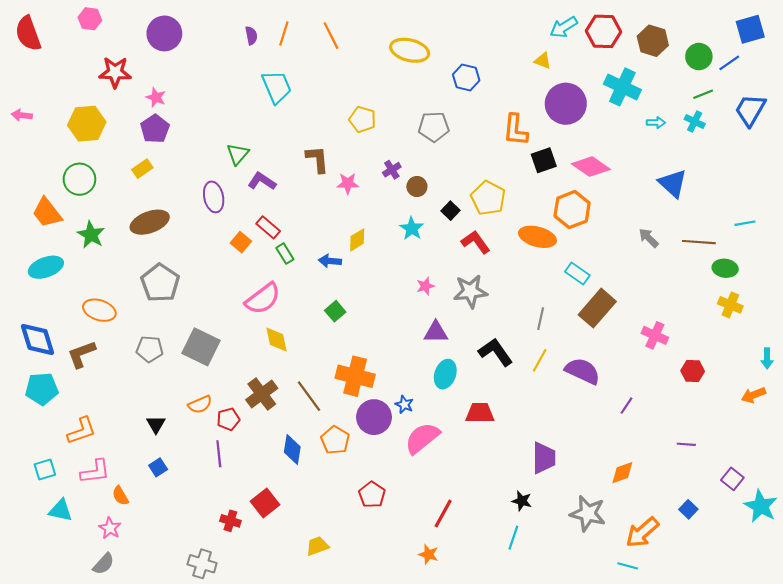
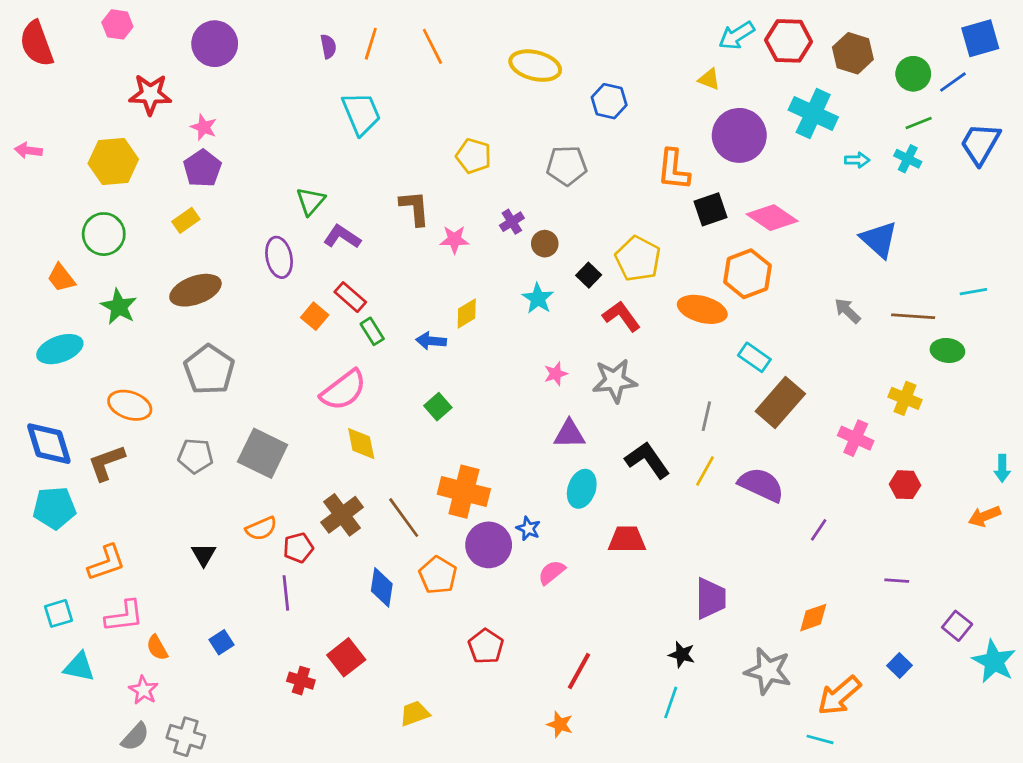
orange trapezoid: (47, 213) -> (61, 278), size x0.7
yellow cross: (730, 305) -> (905, 398), moved
pink semicircle: (422, 438) -> (552, 572), size x0.6
blue square: (158, 467) -> (222, 642), moved
gray cross: (202, 564) -> (186, 737), moved

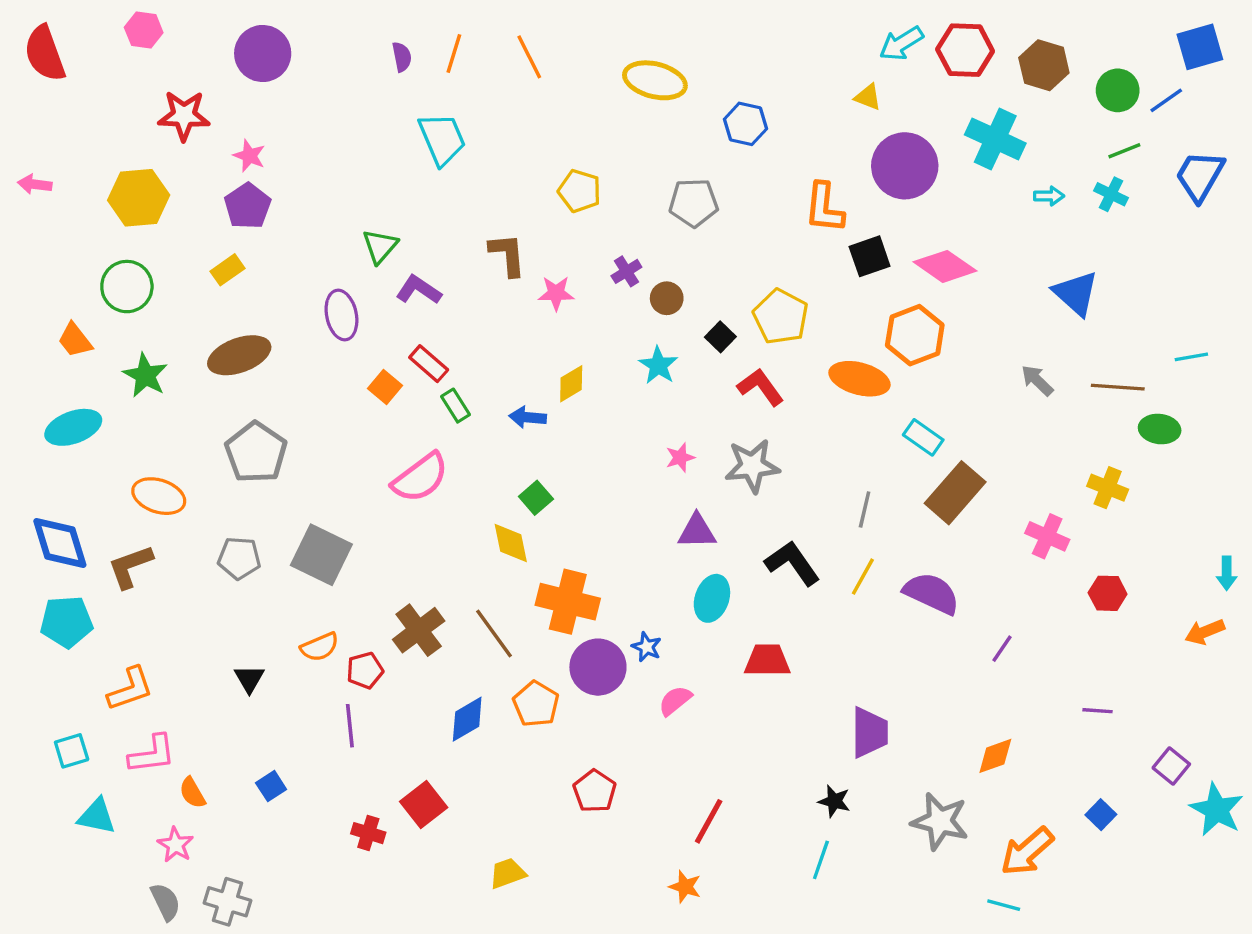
yellow diamond: (361, 444) -> (511, 543), moved
blue diamond: (382, 587) -> (467, 719), turned 51
gray semicircle: (135, 737) -> (165, 902), turned -68

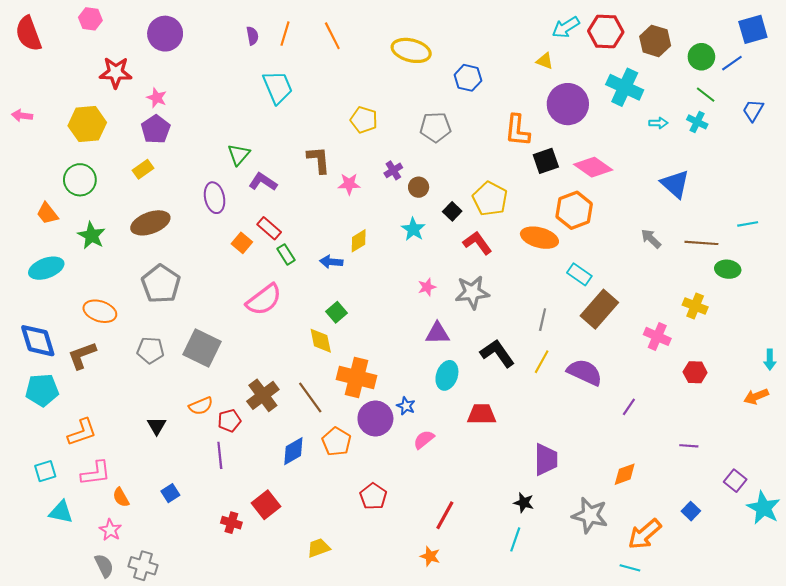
green line: (1124, 151) -> (706, 95), turned 60
blue trapezoid: (1200, 176) -> (753, 110), size x0.7

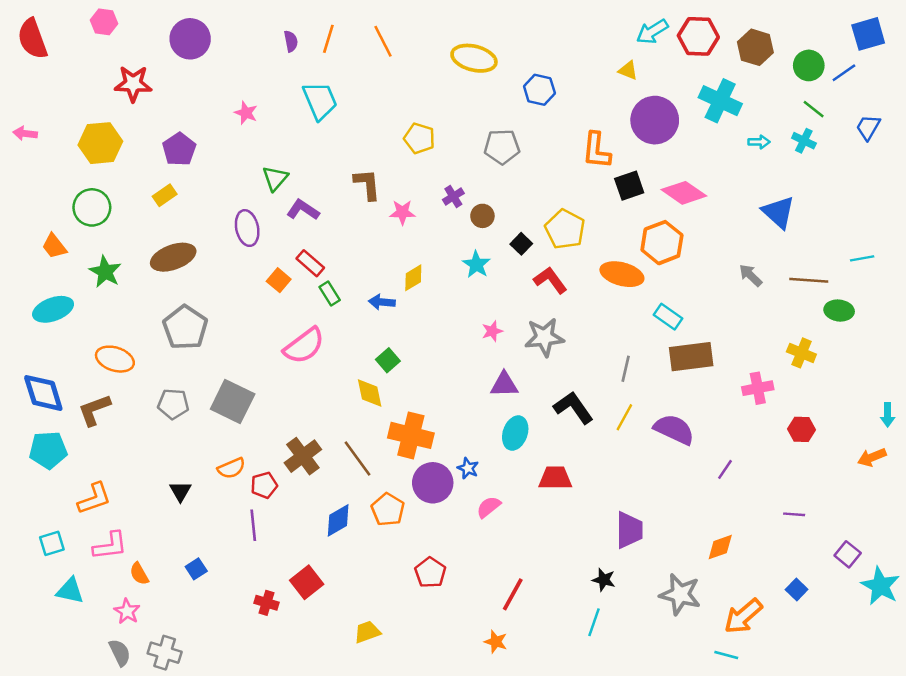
pink star: (157, 98) -> (246, 113), moved
brown rectangle: (599, 309) -> (691, 357), turned 42
pink cross: (657, 336) -> (758, 388), turned -35

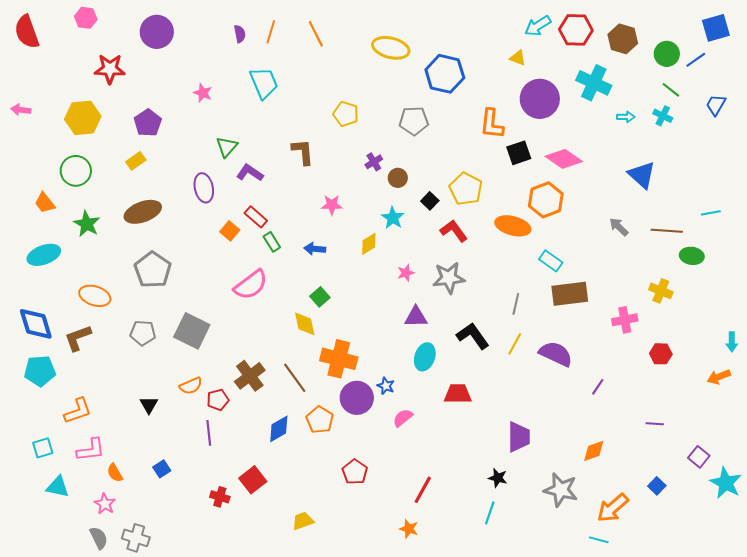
blue hexagon: (539, 90) -> (445, 74), size x1.5
pink star: (402, 212) -> (332, 205), moved
yellow diamond: (413, 278) -> (369, 244), moved

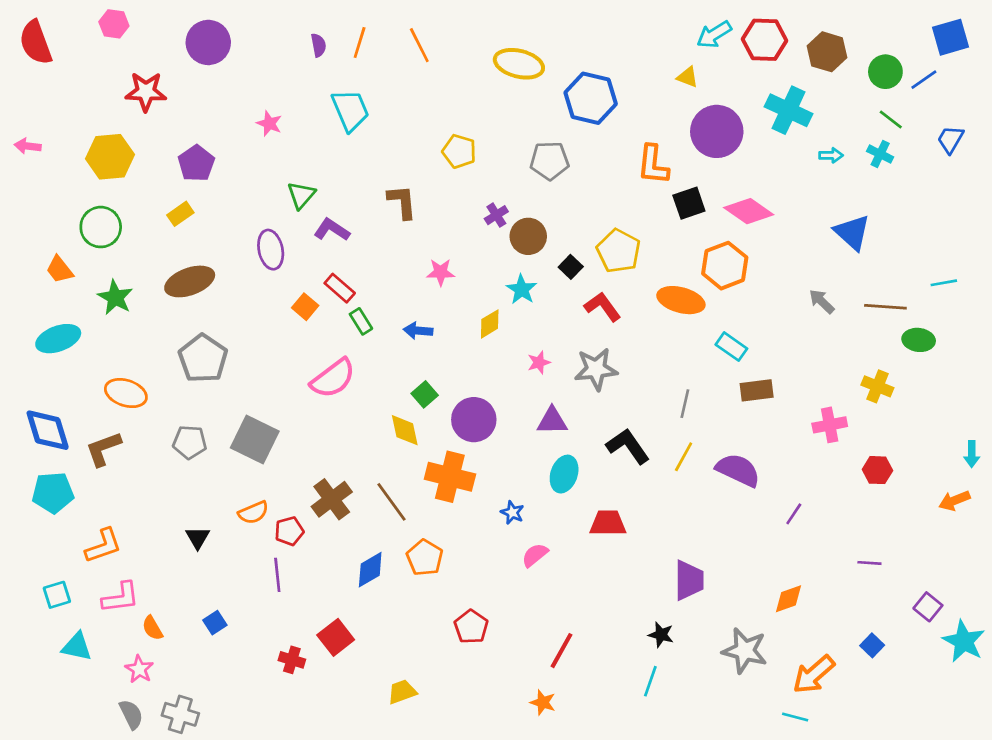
brown circle: (398, 178) -> (528, 236), size x1.4
brown rectangle: (570, 294) -> (757, 390), size x0.7
purple circle: (357, 398) -> (474, 420), moved

